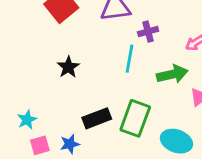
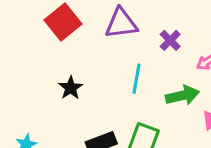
purple cross: (148, 32) -> (170, 40), moved, turned -30

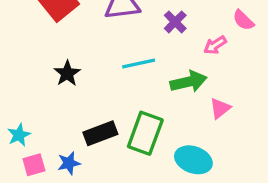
cyan line: (137, 79) -> (139, 63), turned 68

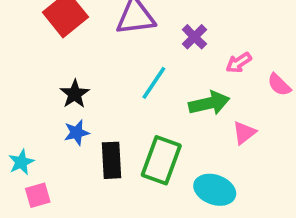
pink semicircle: (243, 20) -> (279, 85), moved
cyan line: (139, 63) -> (154, 83), turned -44
black rectangle: (100, 133) -> (112, 160), turned -72
blue star: (69, 163) -> (77, 133), moved

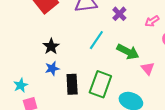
pink arrow: (239, 63) -> (152, 21), moved
green arrow: (209, 103) -> (128, 52), turned 40
pink triangle: (244, 133) -> (148, 68), turned -32

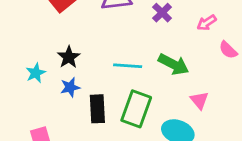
cyan line: (96, 40) -> (128, 66), moved, turned 60
pink triangle: (148, 68) -> (199, 100), moved
cyan star: (21, 85) -> (36, 73), moved

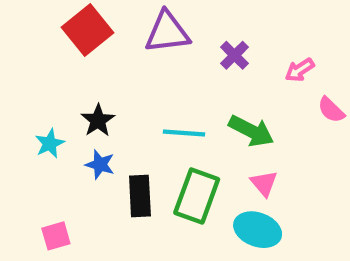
blue star: (70, 87) -> (100, 165), turned 30
pink triangle: (199, 100) -> (264, 183), moved

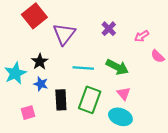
purple triangle: (167, 32) -> (64, 34), moved, turned -45
cyan star: (50, 144) -> (15, 73), size x1.5
pink square: (56, 236) -> (28, 113), moved

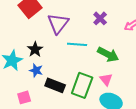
cyan line: (83, 68) -> (77, 44), moved
pink triangle: (124, 93) -> (106, 79), moved
black rectangle: (61, 100) -> (55, 85), turned -66

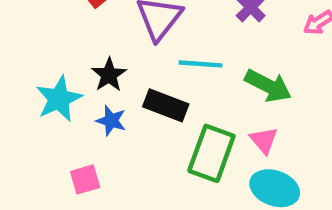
black rectangle: (55, 85) -> (166, 105), moved

